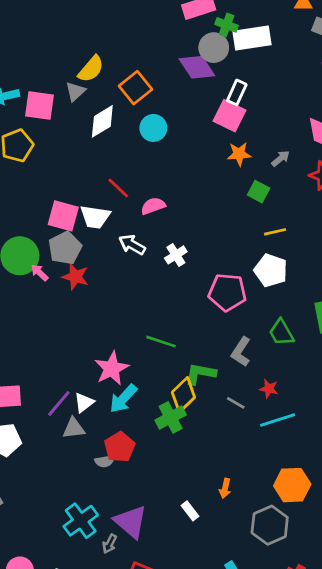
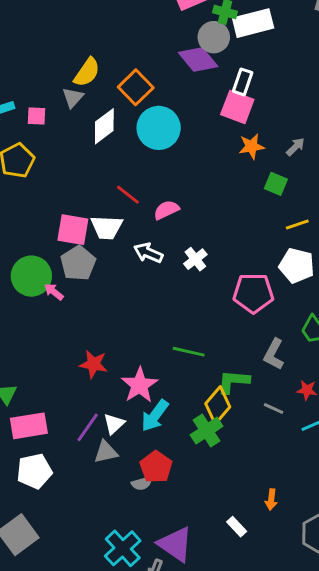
pink square: (39, 105) -> (37, 116), size x0.6
cyan circle: (153, 128) -> (159, 128), size x1.5
red star: (75, 277) -> (94, 364), moved

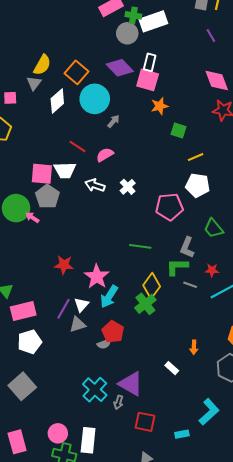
purple diamond: (198, 60) -> (120, 68), moved
gray arrow: (295, 147) -> (113, 121), moved
green line: (189, 352) -> (140, 246), moved
green L-shape: (233, 382) -> (177, 267), moved

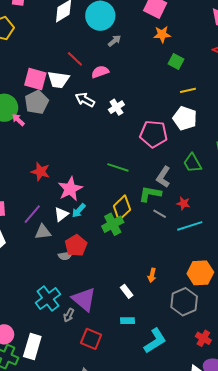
cyan arrow: (109, 297) -> (79, 211), size x0.7
white triangle: (81, 305) -> (61, 214), moved
cyan rectangle: (182, 434) -> (128, 321), moved

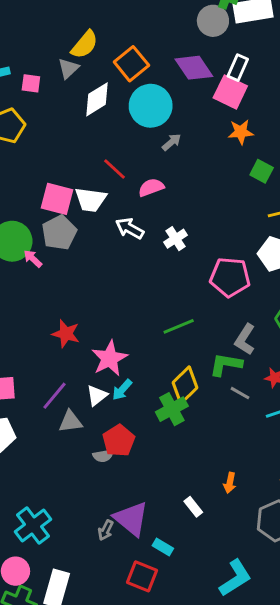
green line: (118, 167) -> (179, 326), turned -40
cyan cross: (48, 299) -> (33, 526), moved
gray arrow: (69, 315) -> (106, 530), moved
cyan rectangle: (128, 321) -> (163, 547), moved, turned 32

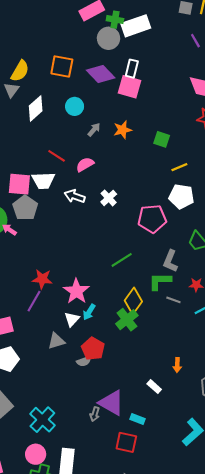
orange square: (131, 64) -> (62, 67), moved, turned -30
cyan circle: (151, 106) -> (75, 106), size x0.6
orange star: (241, 132) -> (123, 130), moved
purple line: (55, 396) -> (34, 301), moved

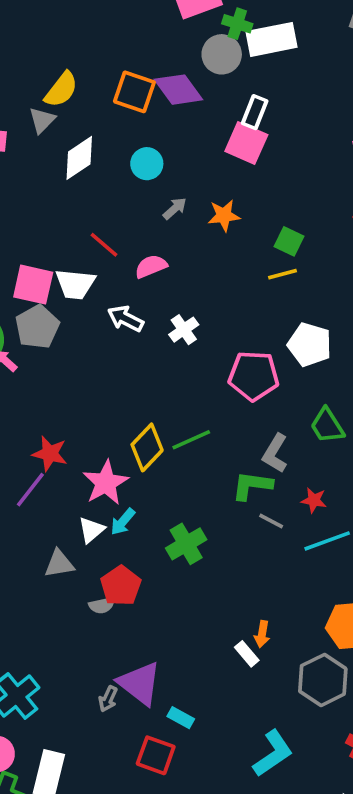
purple diamond: (101, 74) -> (178, 90), moved
yellow line: (179, 167) -> (282, 274), moved
yellow diamond: (133, 301) -> (147, 447), moved
white rectangle: (154, 387) -> (247, 654), moved

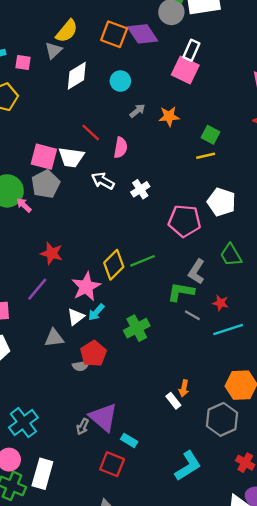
pink semicircle: (151, 266) -> (121, 148), turned 120
red star: (50, 454) -> (52, 253), moved

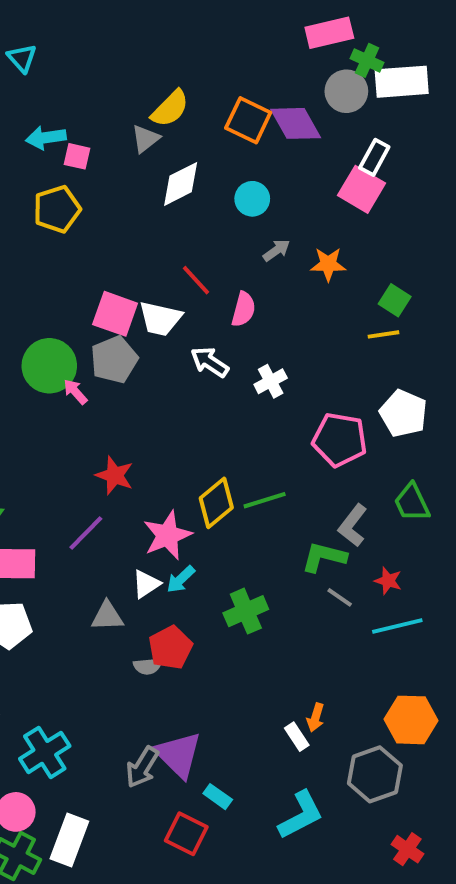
pink square: (23, 63) -> (77, 156), moved
gray arrow: (83, 427) -> (142, 767), size x1.5
cyan L-shape: (188, 466) -> (301, 815), moved

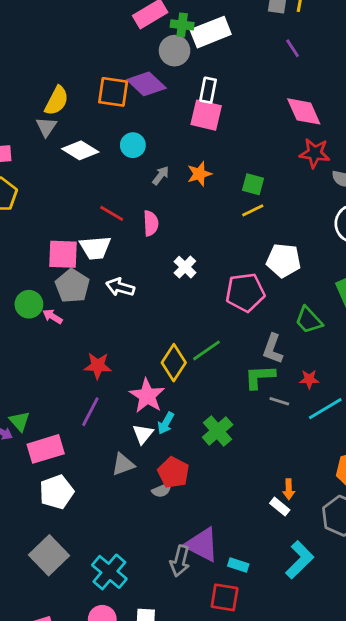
white diamond: (181, 184) -> (80, 150), turned 76
white arrow: (210, 362) -> (120, 287), moved
green circle: (49, 366) -> (29, 304), size x0.7

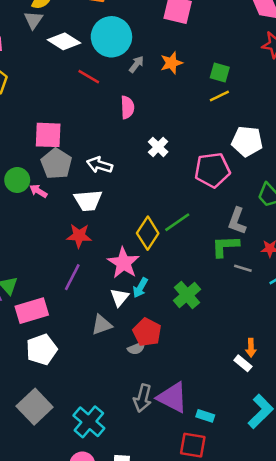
cyan circle: (133, 145) -> (111, 37), size x1.8
red line: (112, 213) -> (89, 77), moved
white trapezoid: (95, 248) -> (88, 201), moved
gray arrow: (180, 561) -> (143, 398), moved

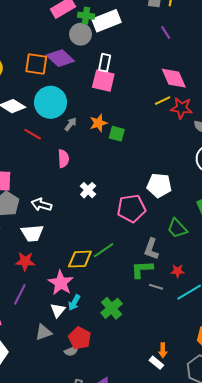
green square: (220, 73) -> (117, 134), moved
yellow line: (219, 96) -> (163, 101), moved
yellow diamond: (148, 233) -> (80, 259), turned 55

